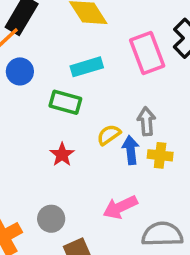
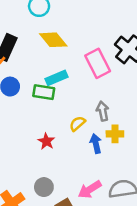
green rectangle: (65, 102) -> (44, 92), moved
blue arrow: (131, 150) -> (96, 144), moved
pink arrow: (120, 207) -> (90, 189), moved

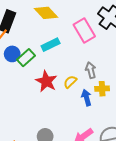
green rectangle: (44, 92) -> (26, 58), moved, turned -48
red star: (46, 141) -> (46, 81), moved, size x1.5

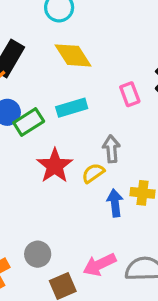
pink rectangle: (84, 30) -> (130, 94), size x0.6
gray arrow: (91, 70) -> (111, 149), moved

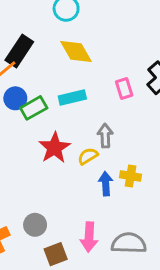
pink arrow: (99, 265) -> (89, 237), turned -64

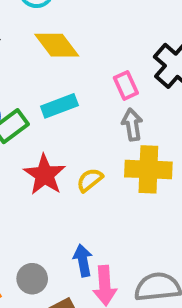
gray arrow: (105, 136) -> (132, 125), moved
yellow cross: (131, 176) -> (148, 169), moved, size x1.6
blue arrow: (106, 184) -> (83, 260), moved

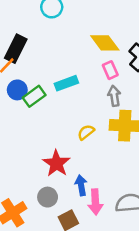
yellow diamond: (57, 45) -> (105, 43), moved
red star: (45, 175) -> (56, 163), moved

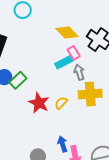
cyan rectangle: (66, 83) -> (64, 62), moved
red star: (56, 163) -> (39, 103), moved

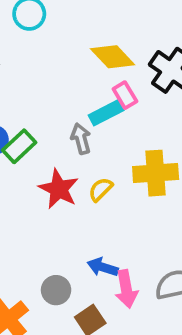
gray arrow: (79, 72) -> (81, 139), moved
blue arrow: (63, 144) -> (103, 267), turned -56

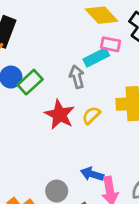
pink rectangle: (125, 95) -> (111, 44), turned -48

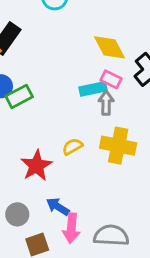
gray arrow: (77, 77) -> (106, 103), moved
red star: (60, 115) -> (36, 166), moved

